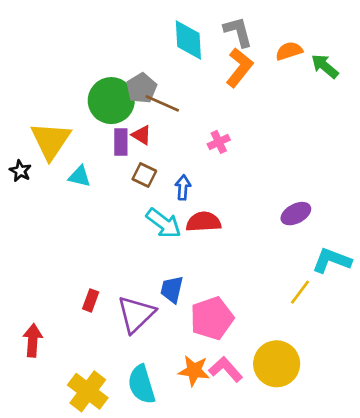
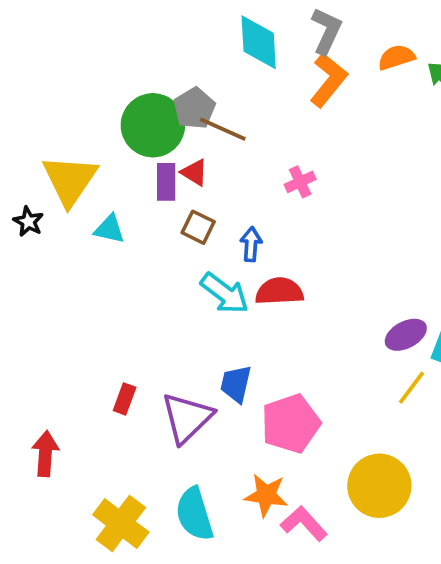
gray L-shape: (238, 32) -> (327, 31), turned 40
purple ellipse: (296, 214) -> (406, 335), moved
pink L-shape: (226, 369) -> (304, 523), moved

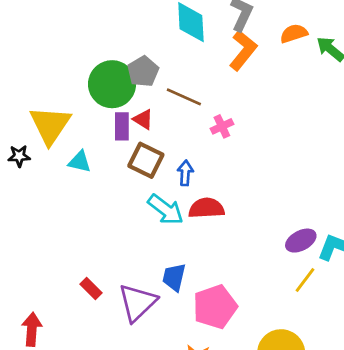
brown line: (223, 129) -> (184, 97), moved
black star: (28, 222) -> (19, 156), turned -30
brown square: (198, 227) -> (146, 160), size x1.4
red rectangle: (125, 399) -> (91, 288), turned -65

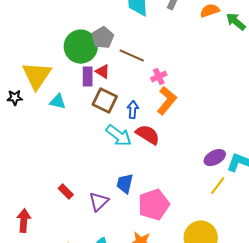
orange L-shape: (243, 50) -> (167, 101), moved
red semicircle: (206, 208) -> (148, 135), turned 35
purple triangle: (137, 303) -> (99, 202), size x0.7

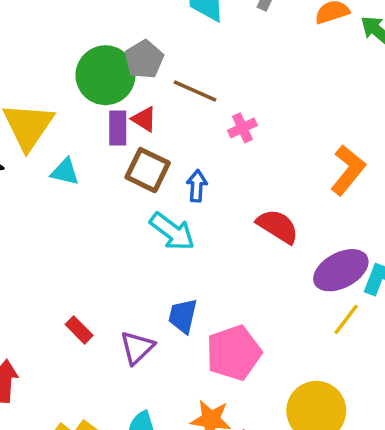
orange L-shape: (167, 101) -> (348, 170), moved
red semicircle: (148, 135) -> (278, 226), moved
purple ellipse: (215, 158) -> (341, 270), size x1.4

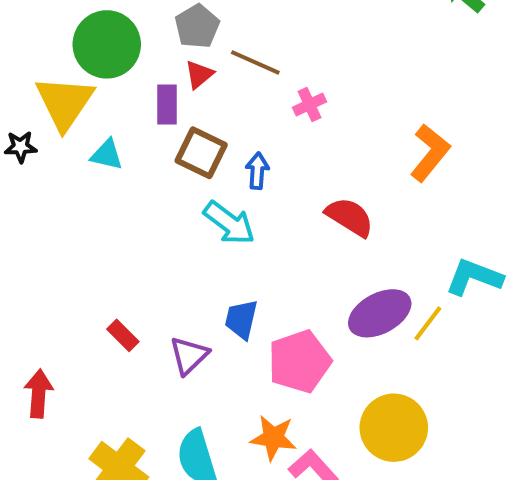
green circle: (105, 75) -> (107, 44), moved
red triangle: (144, 119) -> (199, 74), moved, turned 48
purple ellipse: (341, 270) -> (380, 313), moved

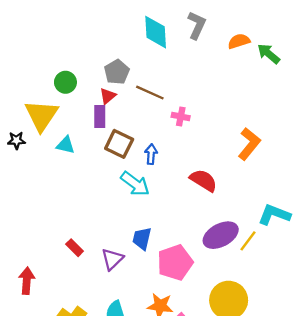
green circle: (107, 44) -> (65, 82), size x0.6
red triangle: (199, 74) -> (108, 96), moved
pink cross: (309, 105) -> (181, 116), turned 36

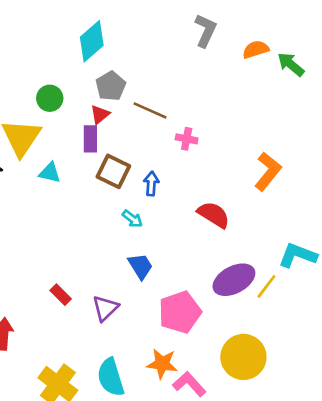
cyan diamond: (156, 32) -> (92, 41), moved, turned 52
cyan arrow: (135, 184) -> (132, 219), size x0.6
blue trapezoid: (142, 239) -> (140, 266), moved, turned 135

